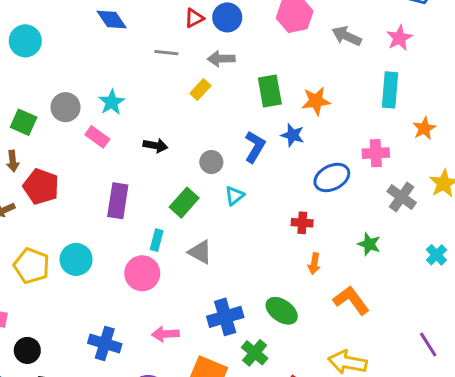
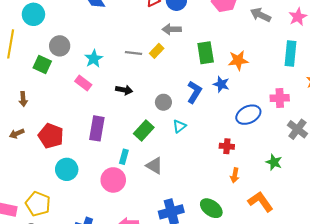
gray line: (166, 53) -> (133, 53), moved
gray circle: (66, 107) -> (60, 46), moved
green square: (24, 122) -> (42, 64), moved
red pentagon: (41, 187) -> (51, 136), moved
yellow pentagon: (32, 266) -> (38, 204), moved

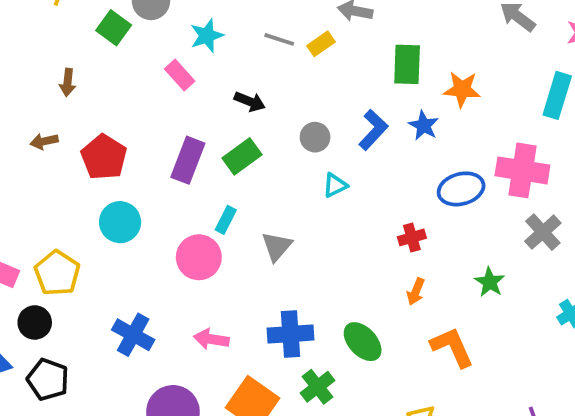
pink cross: (280, 98) -> (522, 170), size x1.5
green rectangle: (144, 131) -> (242, 156), moved
red cross: (227, 146) -> (412, 237), turned -32
gray triangle: (154, 166) -> (277, 246), turned 30

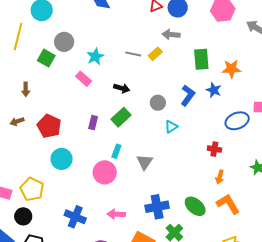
purple rectangle: (188, 160) -> (93, 123), size x0.6
red cross: (412, 237) -> (214, 149), turned 32
orange L-shape: (452, 347) -> (228, 204), moved

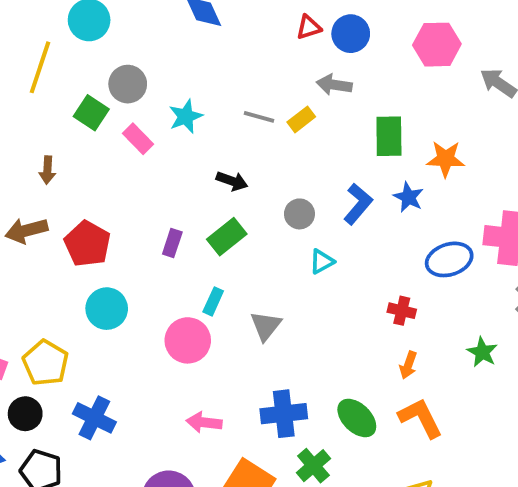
pink rectangle: (84, 79) -> (138, 139), moved
brown arrow: (17, 121) -> (26, 230), size x1.5
blue cross: (75, 217) -> (94, 418), moved

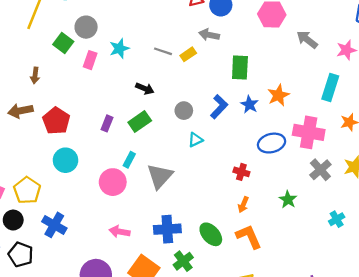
pink rectangle: (138, 139) -> (90, 60), turned 60
orange star: (446, 159) -> (278, 95), moved, turned -30
gray triangle: (266, 326) -> (160, 176), size x1.4

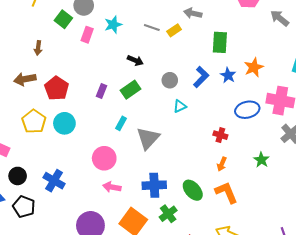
pink circle: (113, 182) -> (104, 158), moved
yellow pentagon: (27, 190) -> (34, 121), moved

